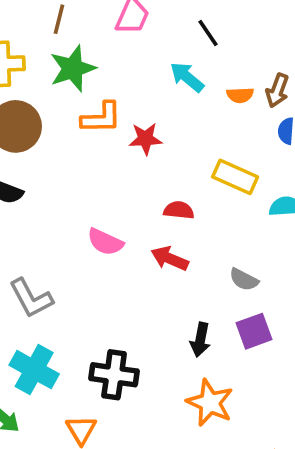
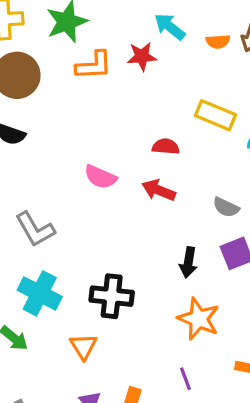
red star: (145, 139) -> (142, 56), moved

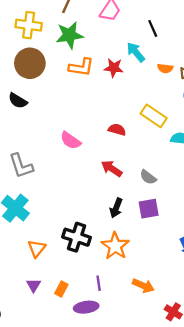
red arrow: (159, 190) -> (112, 168), moved
black cross: (112, 296) -> (76, 237), moved

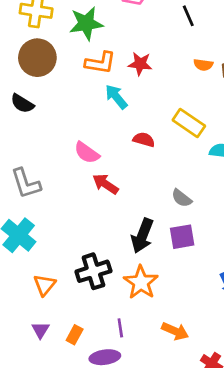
cyan arrow: (136, 52) -> (116, 97), moved
red arrow: (112, 168) -> (105, 184), moved
black arrow: (116, 208) -> (142, 236), size x1.4
black cross: (76, 237) -> (93, 271), turned -36

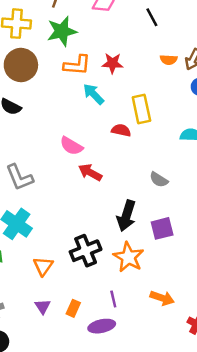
yellow rectangle: (189, 123) -> (141, 109), moved, turned 48
purple square: (182, 237) -> (162, 228), moved

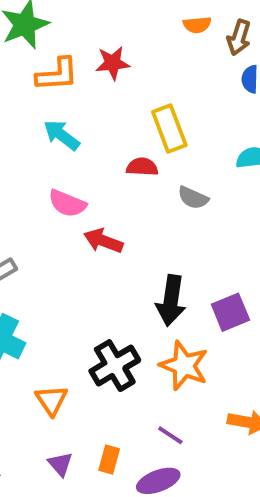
orange semicircle: (169, 60) -> (197, 25), moved
cyan arrow: (94, 94) -> (62, 135), moved
gray semicircle: (159, 180) -> (193, 198), moved
purple line: (113, 299) -> (170, 435), turned -35

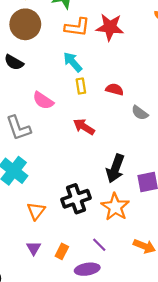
red star: (113, 63) -> (110, 27), size x1.4
yellow rectangle: (169, 129) -> (81, 86), moved, size x0.6
pink semicircle: (67, 203) -> (43, 101), moved

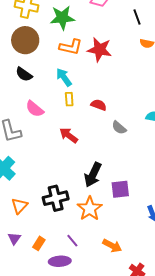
black semicircle: (14, 62) -> (24, 74), moved

